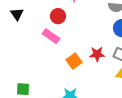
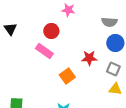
red star: (97, 54) -> (89, 58), moved

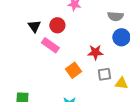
black triangle: (10, 29) -> (34, 26), moved
gray square: (113, 69) -> (104, 74), moved, turned -32

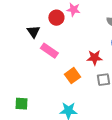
red circle: (57, 25) -> (56, 18), moved

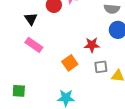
pink rectangle: (49, 51) -> (34, 45), moved

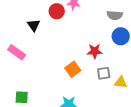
pink rectangle: (34, 45) -> (17, 52), moved

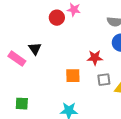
black triangle: (34, 25) -> (35, 49), moved
orange square: (73, 69) -> (73, 76), turned 35

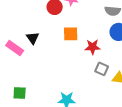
orange square: (73, 76) -> (71, 34), moved
gray square: (104, 80) -> (102, 69), turned 32

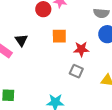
gray square: (102, 69) -> (76, 71), moved

